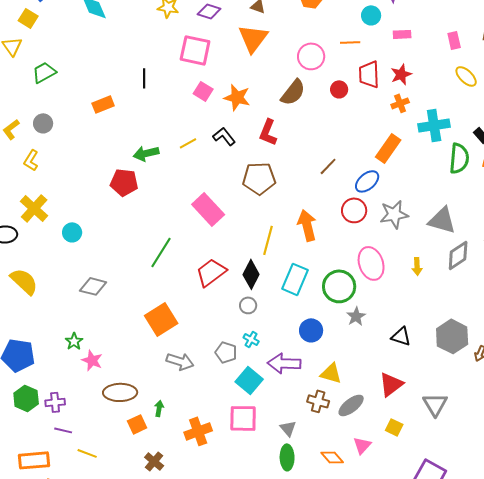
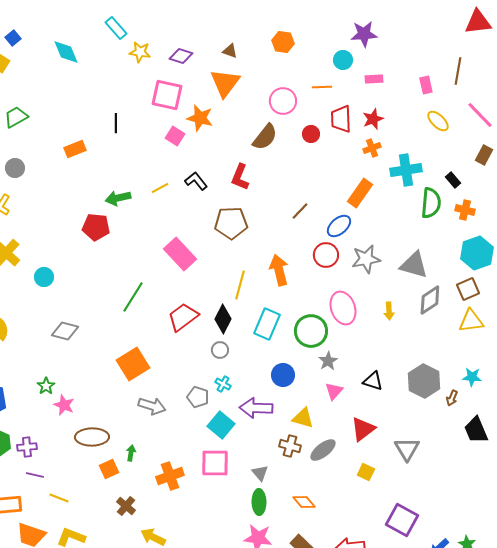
orange star: (237, 97) -> (200, 118), moved
pink triangle: (362, 445) -> (334, 391), moved

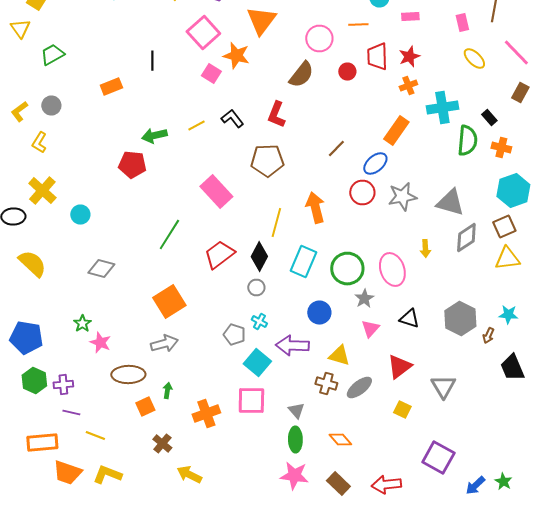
pink square: (167, 95) -> (203, 32), turned 36
pink ellipse: (343, 308) -> (392, 270), moved
gray arrow: (152, 406) -> (164, 344), moved, turned -32

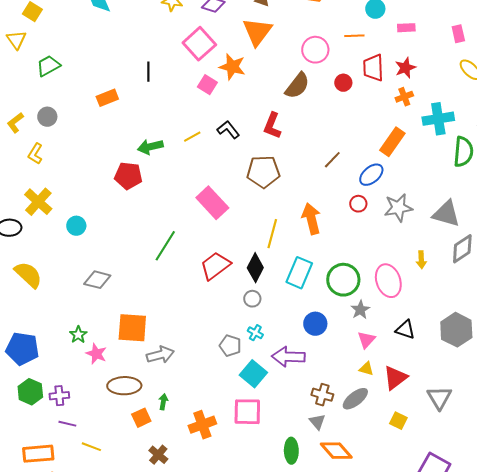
red circle: (362, 192) -> (358, 204), size x0.7
orange square: (169, 302) -> (132, 328), moved, turned 36
yellow triangle: (339, 356) -> (366, 369), moved, size x0.7
gray triangle: (296, 410) -> (317, 422), moved
orange diamond: (340, 440) -> (336, 451), size x1.4

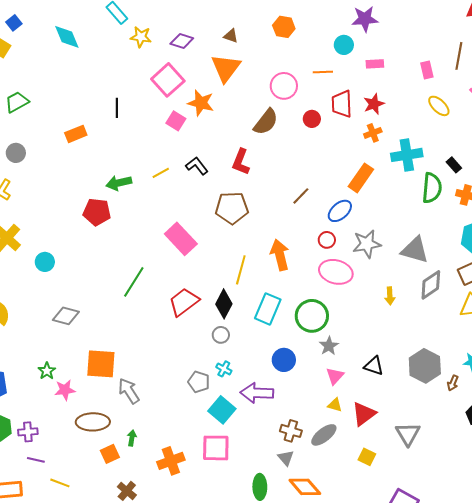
pink ellipse: (388, 281) -> (336, 272), moved, turned -56
pink star: (96, 354) -> (65, 390), turned -30
gray arrow: (160, 355) -> (129, 391), turned -108

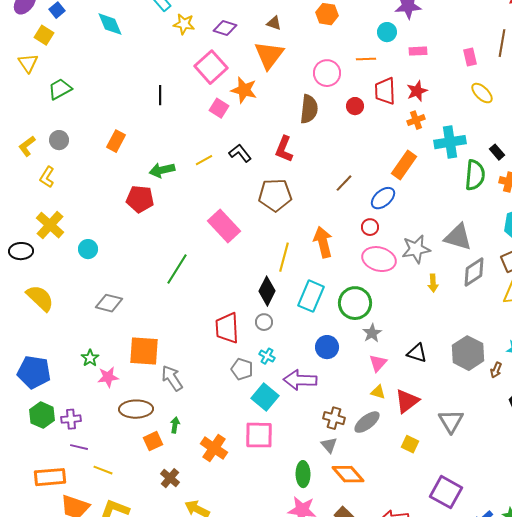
brown semicircle: (266, 122) -> (309, 109), turned -32
orange rectangle: (76, 134) -> (116, 141), moved, turned -40
gray star: (367, 244) -> (416, 249), moved
red trapezoid: (184, 302) -> (227, 328), moved, turned -56
orange cross: (171, 461) -> (214, 448), turned -36

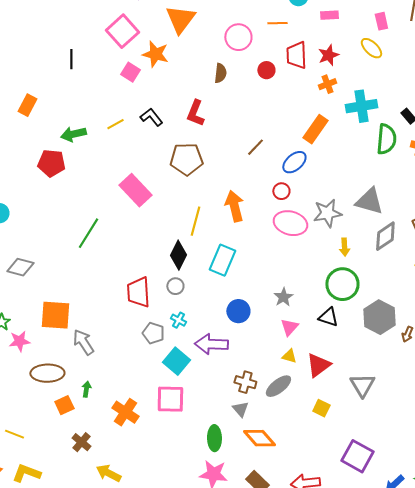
yellow ellipse: (482, 93) -> (371, 48), moved
brown semicircle: (309, 109) -> (220, 73), size x0.7
green circle: (355, 303) -> (342, 284), moved

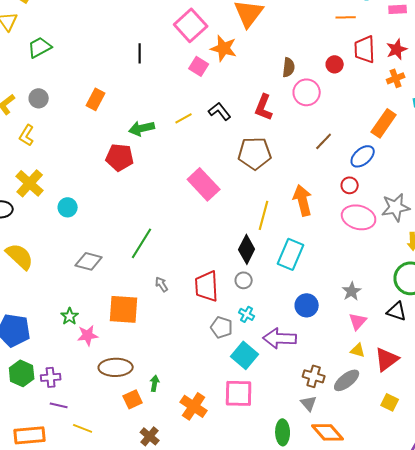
pink circle: (238, 37) -> (307, 92), moved
green line: (88, 233) -> (142, 243), moved
gray arrow: (83, 342) -> (162, 284), moved, size x0.6

